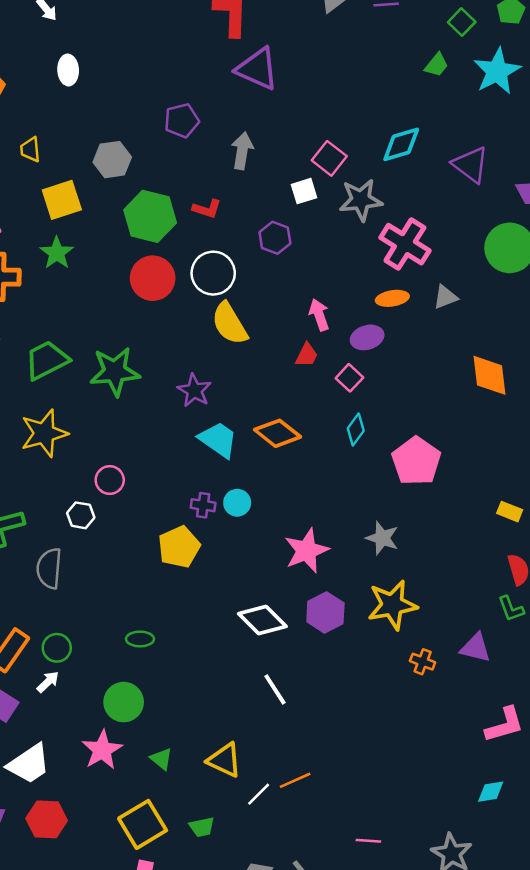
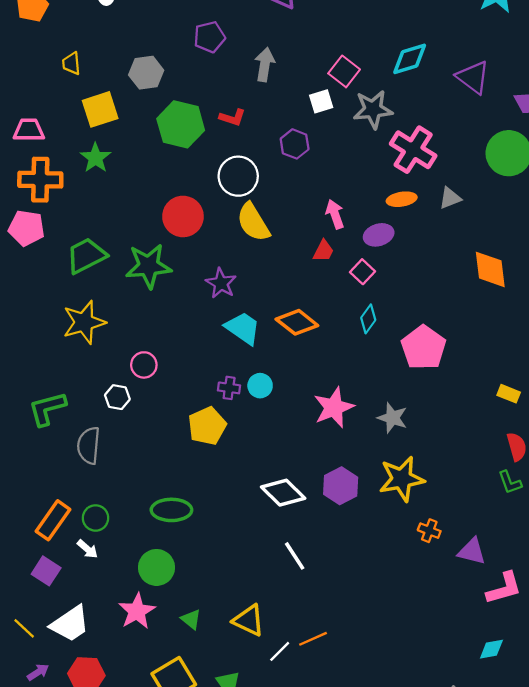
red circle: (153, 278) -> (183, 216), moved
pink star: (307, 551) -> (334, 407), moved
green ellipse: (140, 639) -> (171, 510), size x1.6
purple triangle: (476, 648) -> (472, 551), moved
white arrow: (48, 682) -> (87, 549), turned 85

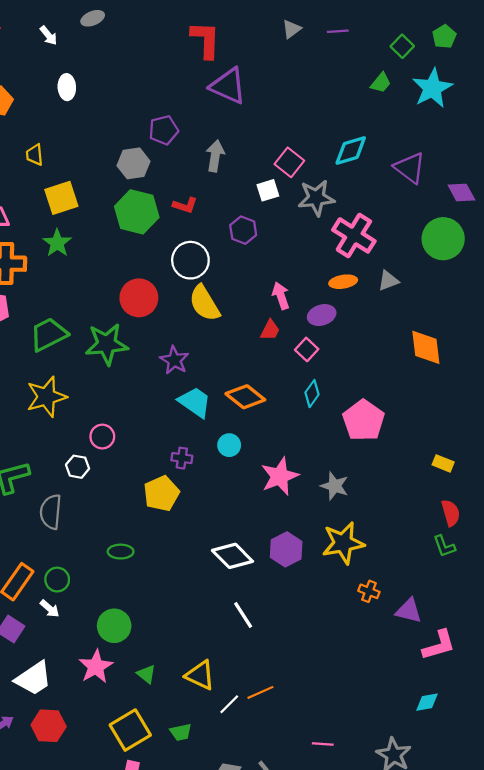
gray hexagon: (146, 73) -> (133, 163), moved
cyan circle: (260, 386) -> (229, 445), moved
green ellipse: (171, 510) -> (121, 552), moved, size x0.7

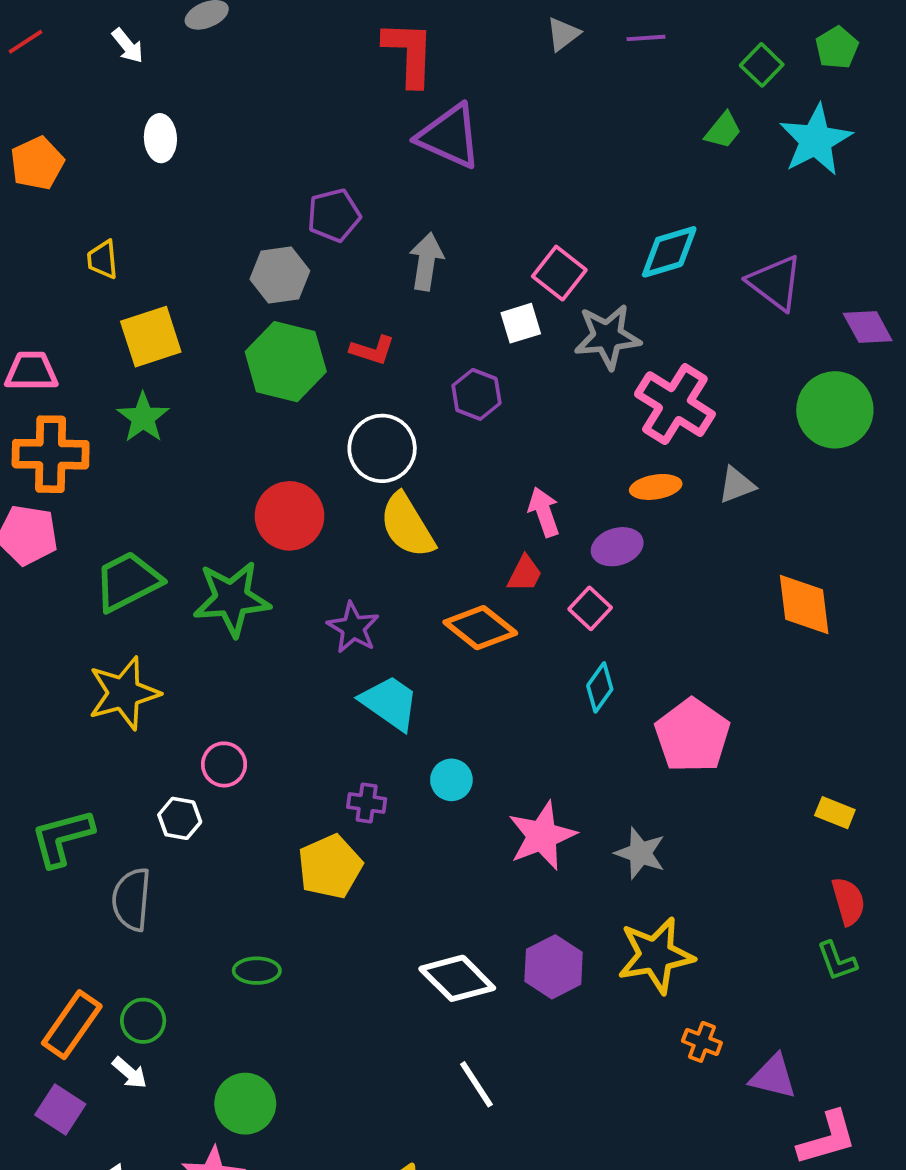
orange diamond: (245, 397) -> (480, 628), moved

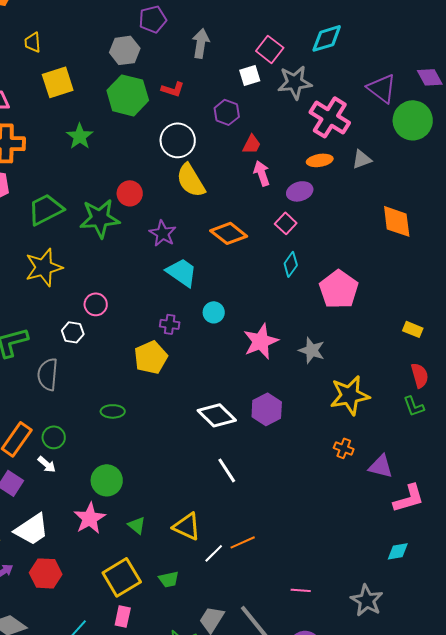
purple triangle: (775, 283) -> (382, 88), moved
green star: (143, 418) -> (80, 136), moved
red circle: (290, 516) -> (130, 193), moved, size x0.7
red trapezoid: (525, 574) -> (252, 144), moved
yellow star: (656, 955) -> (350, 395), moved

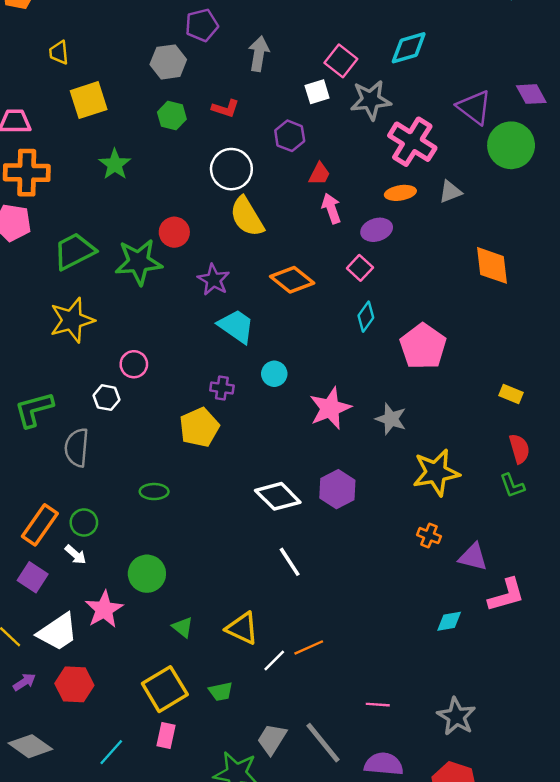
green hexagon: (128, 95) -> (172, 116), size x0.6
pink star: (90, 518) -> (104, 609), moved
cyan diamond: (398, 551) -> (449, 621), moved

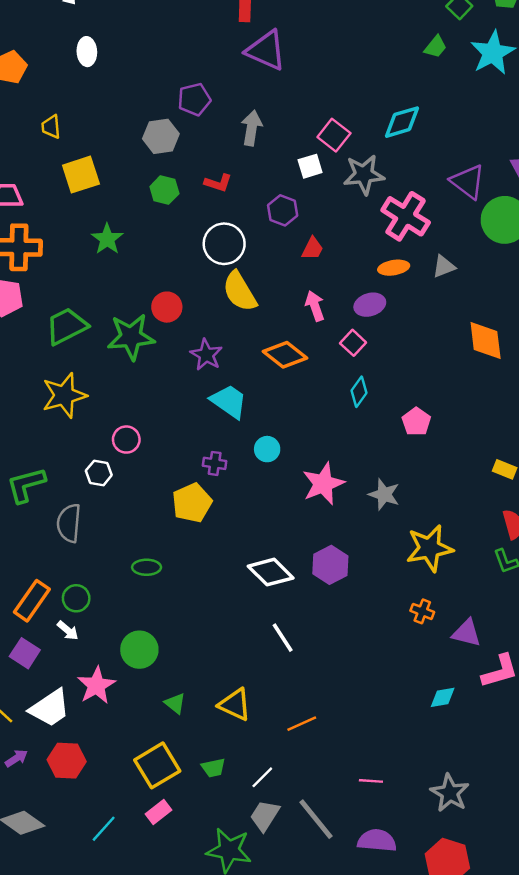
pink arrow: (331, 208) -> (315, 306), moved
pink pentagon: (423, 346) -> (416, 422), size x0.6
white line: (274, 661) -> (262, 777), moved
pink rectangle: (166, 735) -> (158, 812), turned 40

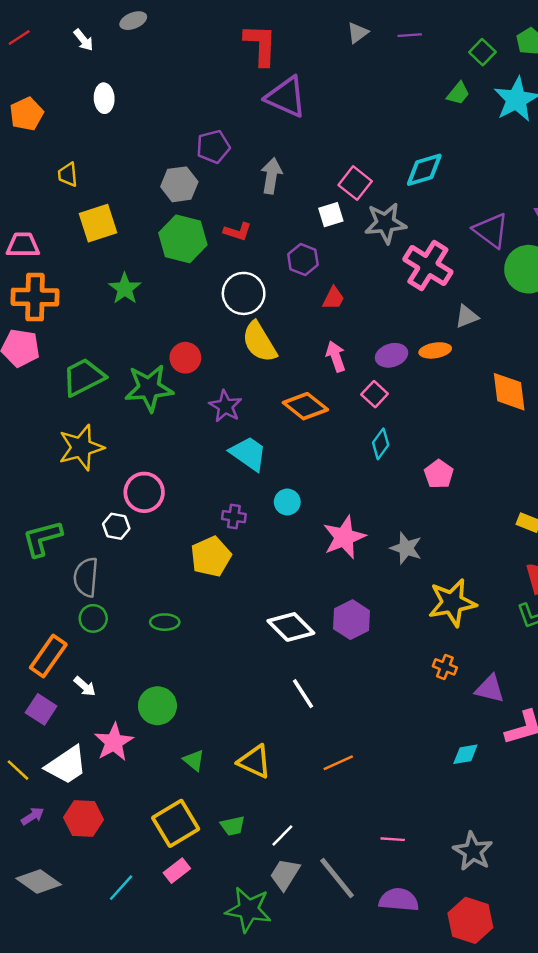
green hexagon: (164, 190) -> (183, 239), size x1.6
orange ellipse: (394, 268) -> (435, 350), moved
pink circle: (126, 440) -> (144, 492), size x1.4
green circle: (76, 598) -> (93, 618), moved
orange line: (302, 724) -> (338, 763), moved

